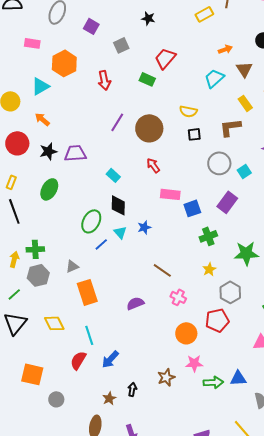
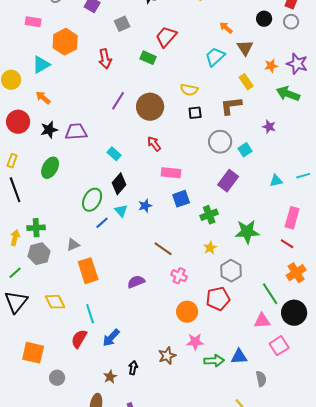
orange arrow: (225, 49) -> (226, 28), turned -120
black diamond: (118, 205) -> (119, 184), turned 40
blue square: (192, 208) -> (181, 199), moved

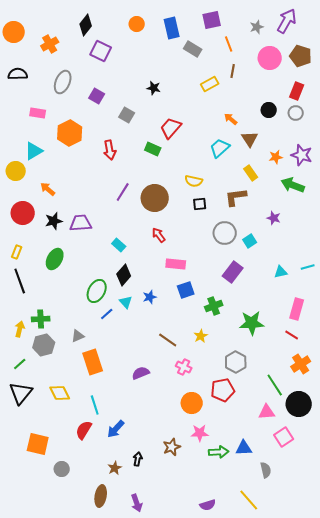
gray square: (122, 24) -> (127, 115), turned -35
cyan triangle: (41, 65) -> (34, 151), moved
yellow star: (210, 248) -> (201, 336), moved

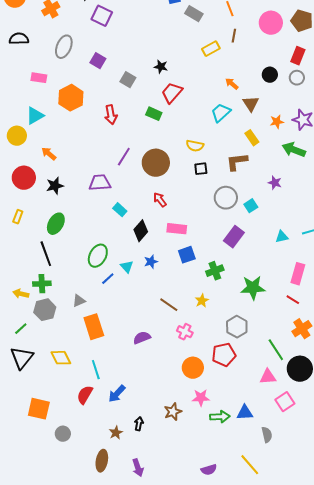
black star: (154, 88) -> (161, 67), moved
purple trapezoid: (81, 223) -> (100, 183), moved
black diamond: (124, 275) -> (141, 231), moved
black line: (20, 281) -> (46, 254), moved
yellow arrow: (20, 329) -> (21, 294), turned -91

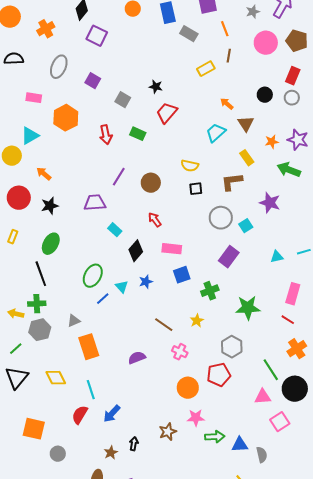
green rectangle: (154, 114) -> (138, 134), moved
brown circle: (156, 163) -> (151, 183), size x0.7
purple star: (275, 183) -> (270, 203), size x1.5
blue triangle: (245, 413) -> (240, 445), moved

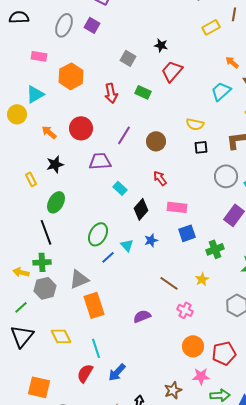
purple square: (93, 81) -> (92, 25), moved
red circle: (19, 198) -> (81, 128), moved
yellow rectangle: (13, 237) -> (31, 179), moved, turned -48
gray triangle: (74, 321) -> (79, 279), size x1.5
red pentagon: (219, 375) -> (224, 353), moved

